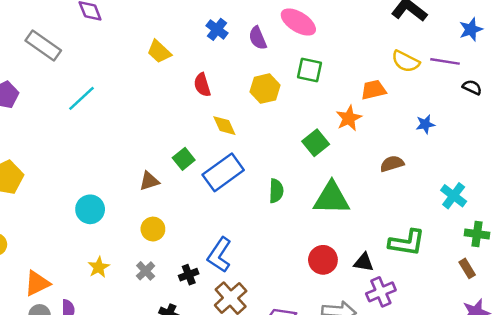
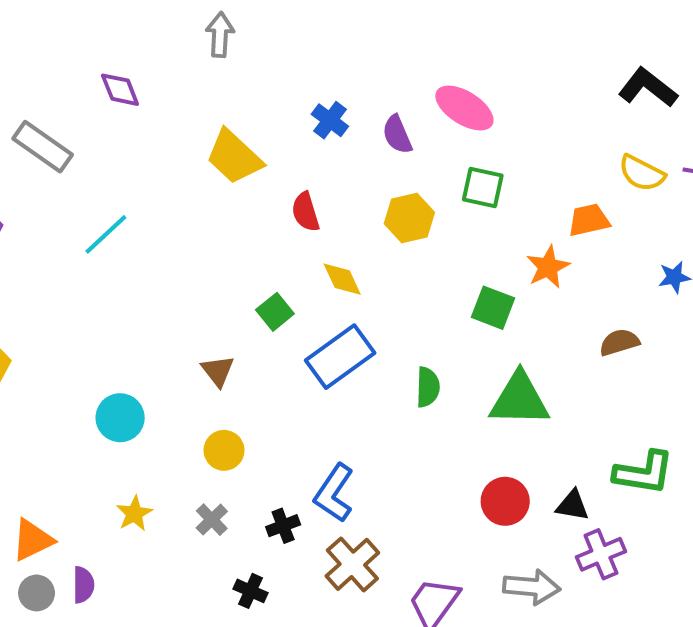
yellow trapezoid: (159, 52) -> (234, 157), size x1.4
green square: (316, 143) -> (493, 308), turned -30
green square: (184, 159) -> (275, 312), moved
brown triangle: (149, 181) -> (218, 371), turned -50

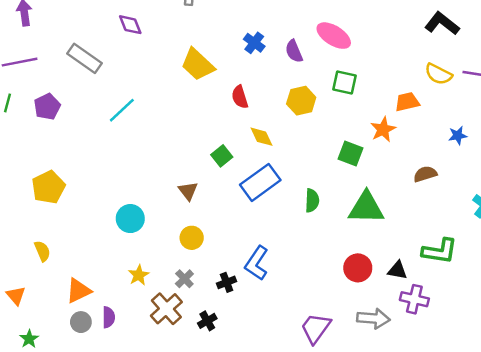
purple cross: (601, 554) -> (414, 299), turned 36
brown cross: (352, 564) -> (166, 309), moved
black cross: (250, 591) -> (207, 321), turned 36

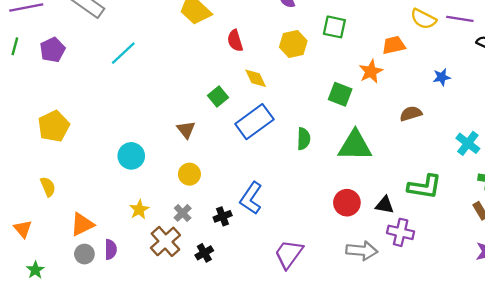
purple trapezoid: (316, 328) -> (289, 254), moved

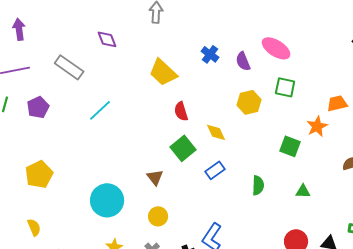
red semicircle: (235, 41) -> (181, 111), moved
green square: (218, 97) -> (183, 148), size x1.4
blue rectangle: (254, 122) -> (215, 170), size x0.6
green triangle: (355, 146) -> (303, 191), size x0.5
cyan circle: (131, 156) -> (107, 200), size x1.4

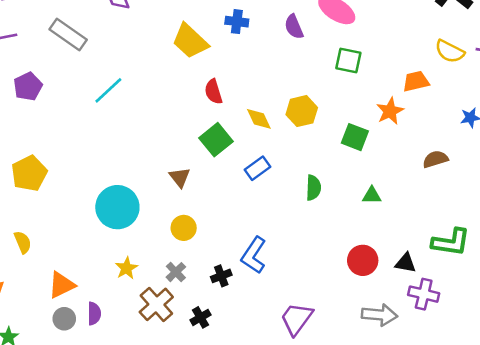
blue cross: (210, 54) -> (237, 22), moved, turned -30
yellow hexagon: (249, 102) -> (302, 111), moved

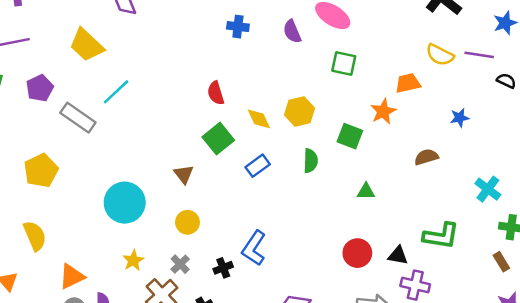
gray rectangle: (68, 35) -> (78, 118), moved
yellow trapezoid: (190, 41) -> (87, 45), moved
green semicircle: (313, 188) -> (311, 161), moved
yellow semicircle: (23, 242) -> (35, 236), size x1.4

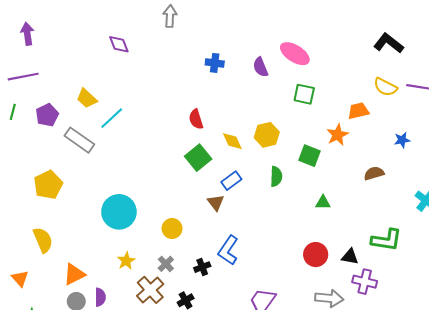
yellow trapezoid: (87, 45) -> (87, 98), moved, size x0.7
brown triangle: (184, 174) -> (216, 202), moved

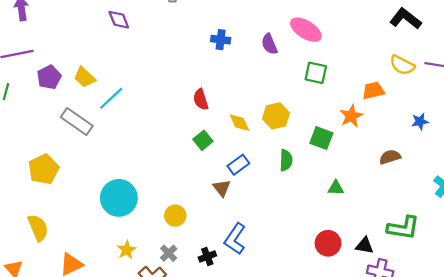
purple pentagon: (47, 115) -> (49, 77), moved
green square: (198, 158) -> (203, 140), size x0.7

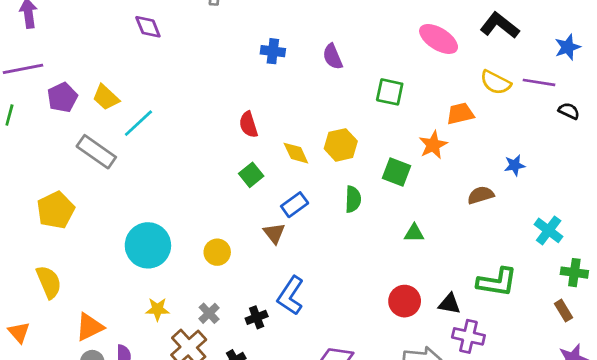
pink ellipse: (306, 30) -> (439, 39), moved
blue star: (420, 122) -> (515, 165), moved
yellow circle: (175, 216) -> (217, 252), moved
yellow star: (127, 250) -> (157, 309), turned 30

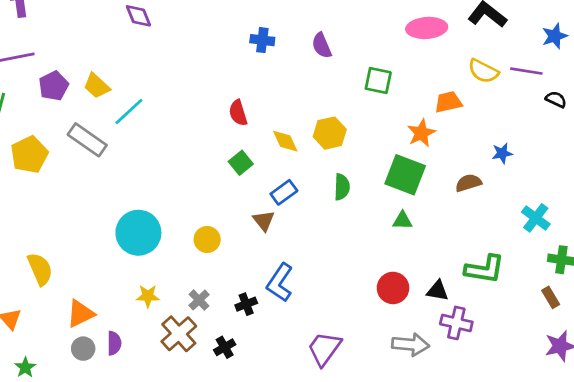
pink ellipse: (439, 39) -> (427, 28), turned -36
green square: (396, 172) -> (405, 175), moved, size x1.4
yellow pentagon: (56, 210) -> (29, 155), moved

